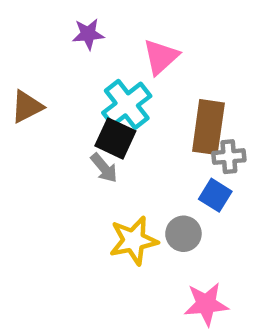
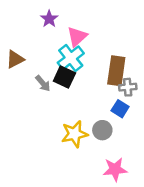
purple star: (88, 34) -> (49, 19), turned -30
pink triangle: (161, 57) -> (77, 37), moved
gray arrow: (104, 168) -> (43, 83), moved

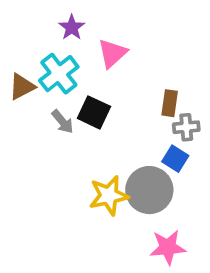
cyan cross: (71, 58) -> (59, 74), moved
brown rectangle: (116, 71) -> (170, 103), size x0.6
gray circle: (102, 130) -> (149, 190), size x1.6

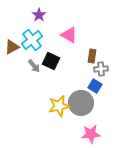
pink triangle: (112, 53) -> (69, 35), moved, turned -48

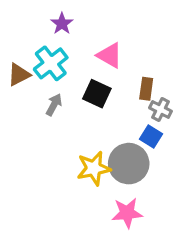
black square: (51, 61) -> (97, 94), moved
gray arrow: (34, 66) -> (54, 105), turned -112
gray cross: (101, 69) -> (160, 109), turned 32
pink star: (91, 134) -> (127, 213), moved

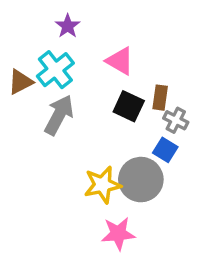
black square: (97, 94) -> (129, 106), moved
gray arrow: (54, 105) -> (59, 115), size x1.6
pink star: (127, 213) -> (118, 234), moved

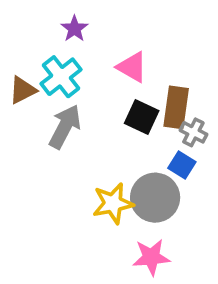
brown rectangle: (160, 98) -> (176, 107), size x1.5
pink star: (118, 234) -> (151, 257), moved

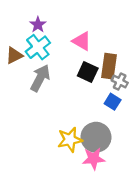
purple star: (74, 29) -> (38, 25), moved
gray circle: (155, 198) -> (96, 137), moved
yellow star: (113, 203) -> (70, 140), moved

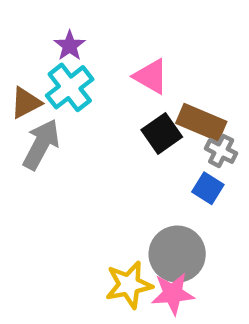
brown rectangle: (109, 66) -> (201, 122), turned -75
black square: (88, 72) -> (162, 133), turned 30
gray arrow: (40, 78) -> (41, 144), moved
yellow star: (70, 140) -> (129, 285), moved

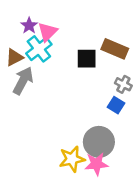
purple star: (70, 46) -> (29, 26), moved
pink triangle: (151, 76) -> (47, 32), moved, turned 45
brown rectangle: (201, 122) -> (115, 49), moved
black square: (162, 133) -> (87, 59), moved, turned 35

